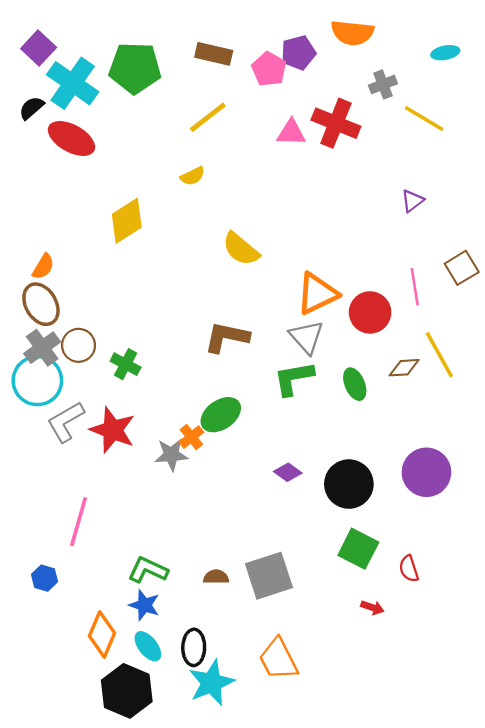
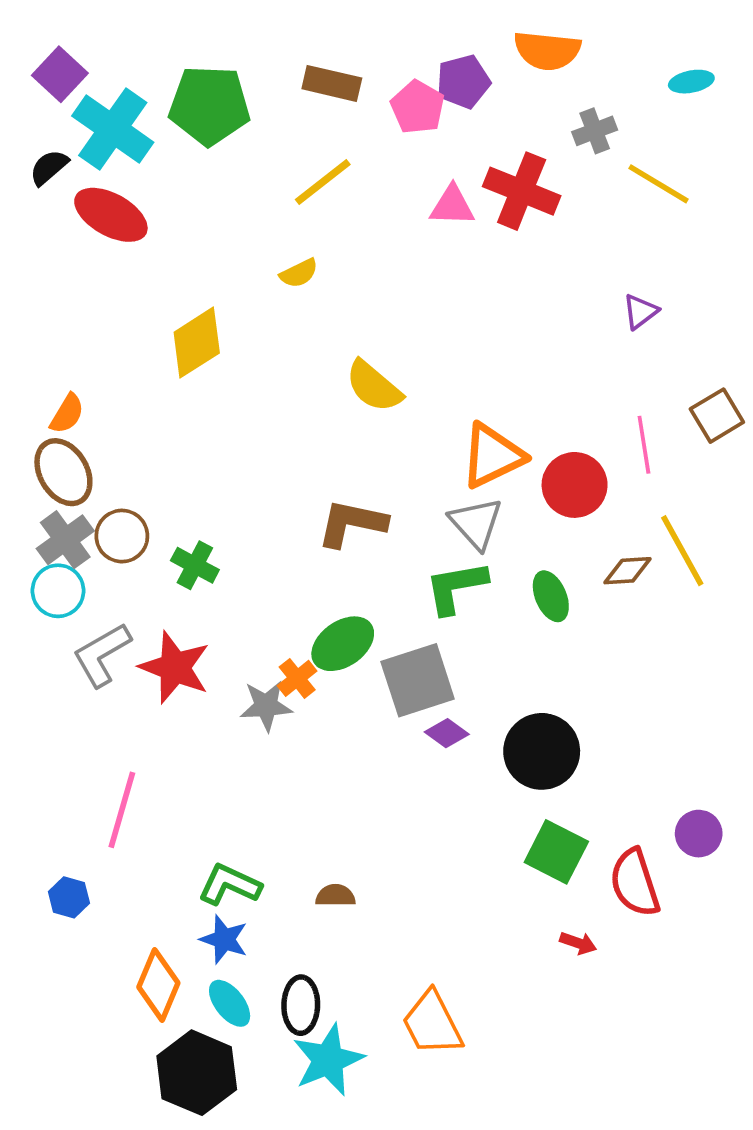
cyan circle: (37, 381) -> (58, 591), size x0.7
purple circle: (426, 472) -> (699, 834), moved, size x0.6
red semicircle: (409, 569) -> (635, 883), size x1.6
gray square: (269, 576) -> (418, 680), moved

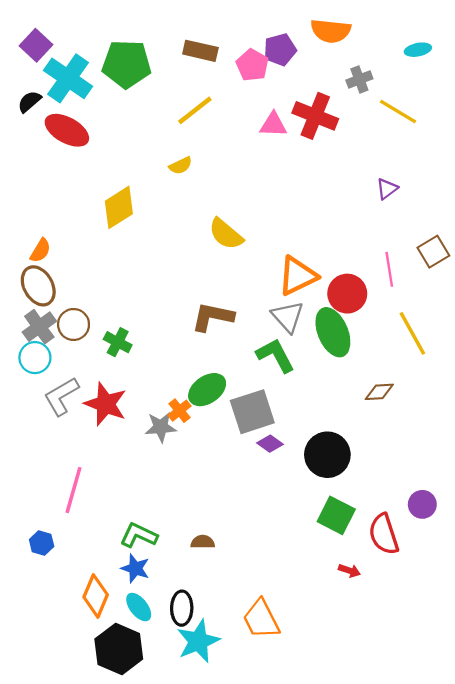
brown diamond: (627, 571) -> (379, 392), moved
green L-shape: (456, 587) -> (276, 355), turned 72
green ellipse: (551, 596) -> (333, 332), moved, size x1.6

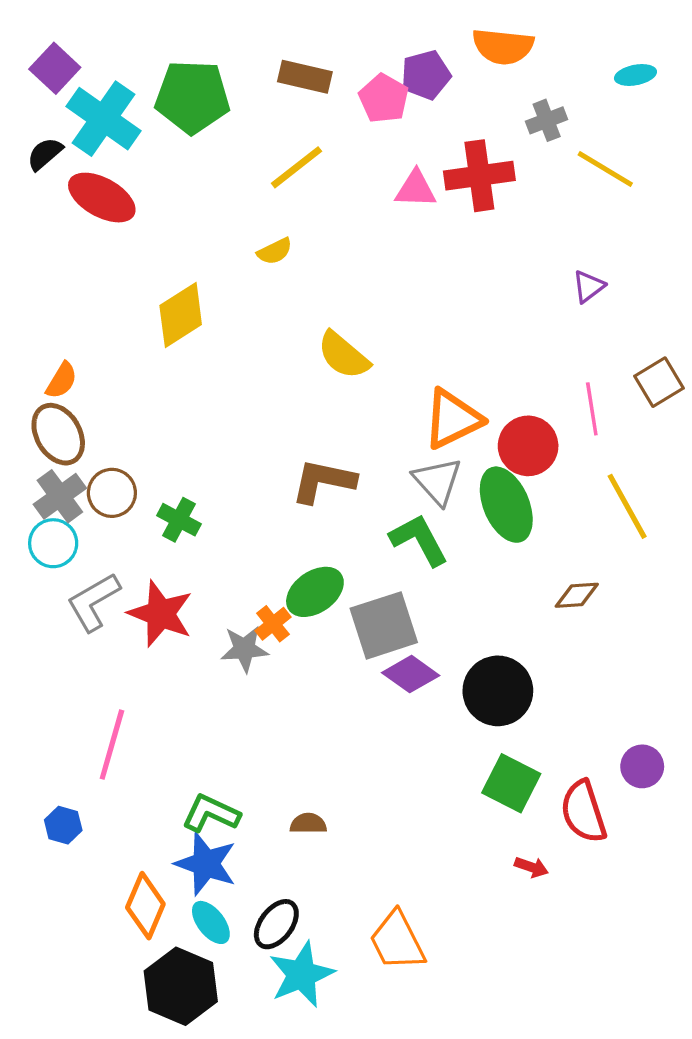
red cross: (315, 116) -> (479, 176), turned -30
purple diamond: (270, 444) -> (411, 674), size x1.4
blue star: (135, 568) -> (206, 864), size x1.4
black ellipse: (182, 608) -> (276, 924), turned 36

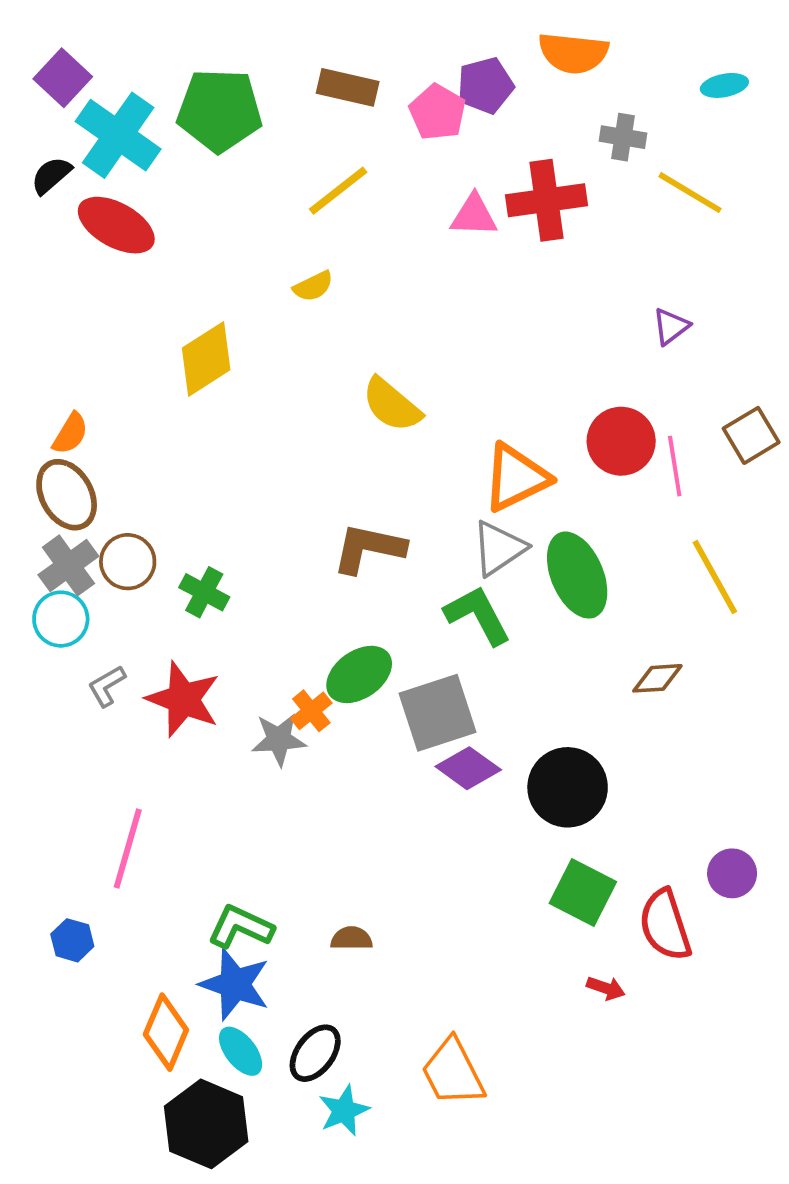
gray cross: (547, 120) -> (623, 137), turned 30
red circle: (528, 446) -> (621, 441), moved
gray triangle: (437, 481) -> (499, 548), turned 38
gray L-shape: (93, 602) -> (107, 686), size x0.6
cyan star: (302, 975) -> (344, 1111), size x0.7

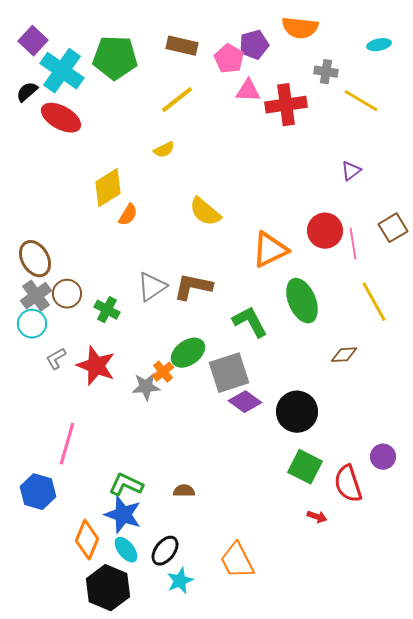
pink triangle: (474, 216) -> (248, 91), moved
orange semicircle: (70, 434) -> (128, 215), moved
gray triangle: (499, 548) -> (152, 287), moved
blue hexagon: (72, 940) -> (38, 492), size x1.6

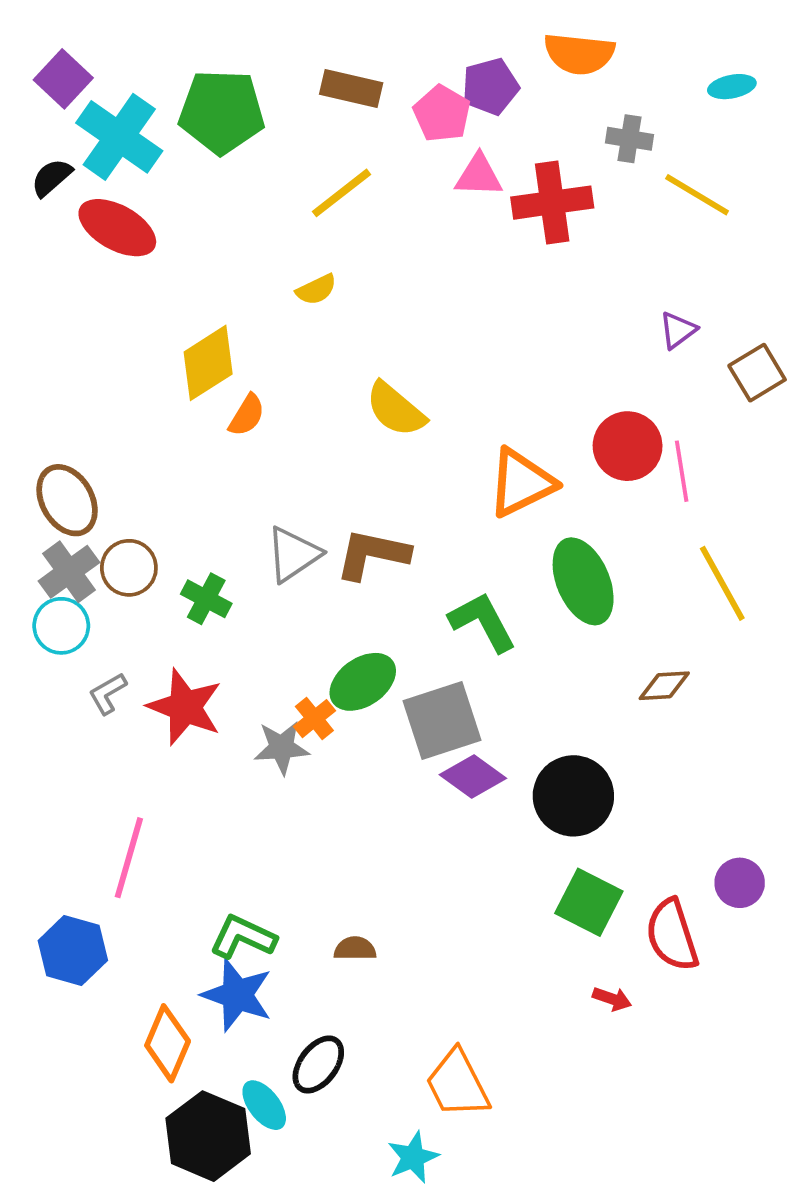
brown square: (393, 228) -> (757, 373), moved
cyan ellipse: (126, 550) -> (264, 1105), moved
cyan star: (180, 581) -> (413, 1157), moved

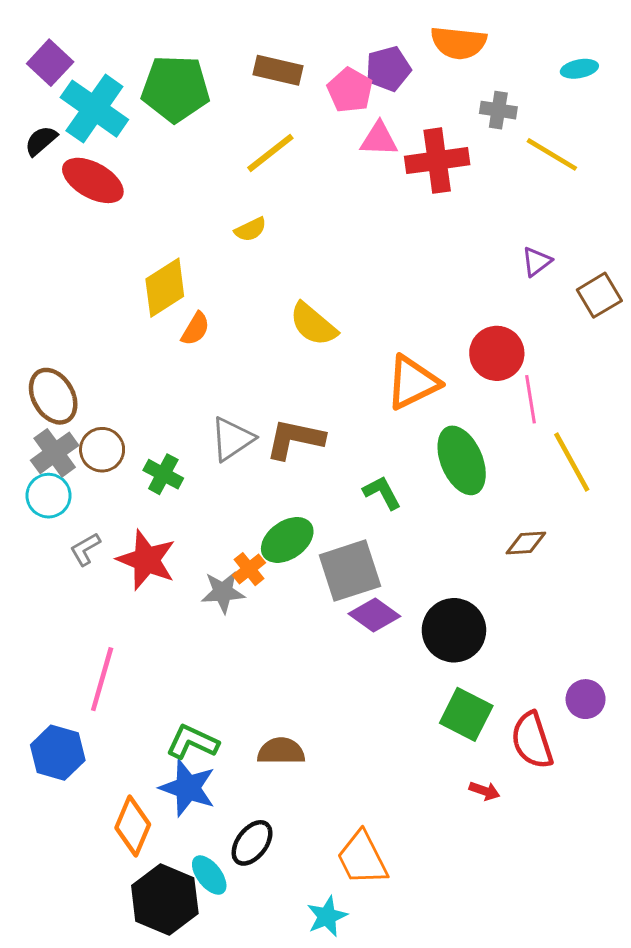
pink line: (682, 471) -> (530, 399), moved
green L-shape: (483, 622) -> (382, 493), size x0.7
brown semicircle: (355, 949) -> (281, 751), size x1.4

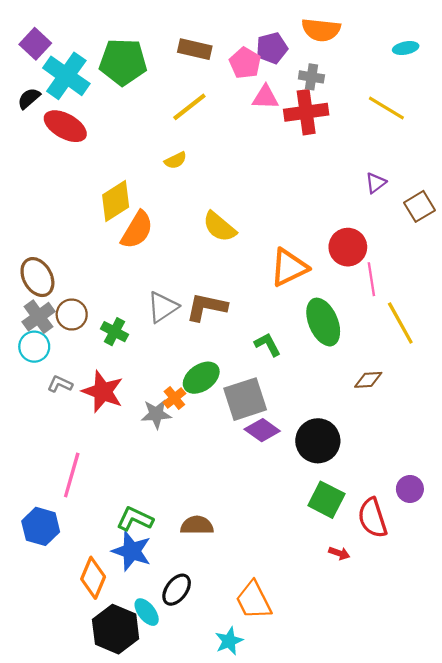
gray cross: (498, 110) -> (311, 77), moved
orange semicircle: (195, 329) -> (137, 230), size x1.6
gray L-shape: (85, 549) -> (60, 384), turned 55

